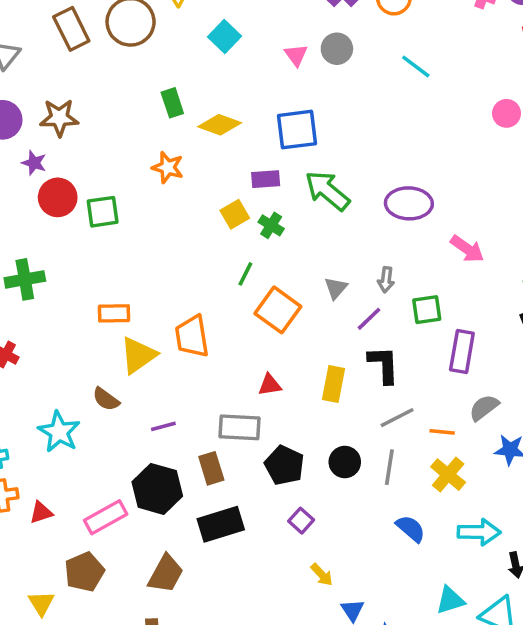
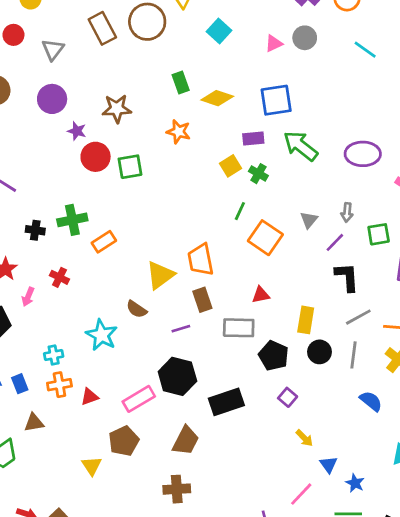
pink triangle: (296, 55) -> (274, 43), turned 42
brown star: (59, 118) -> (117, 109), moved
orange rectangle: (114, 313) -> (104, 242), moved, turned -30
yellow rectangle: (333, 384) -> (306, 320), moved
brown rectangle: (211, 468) -> (202, 300), moved

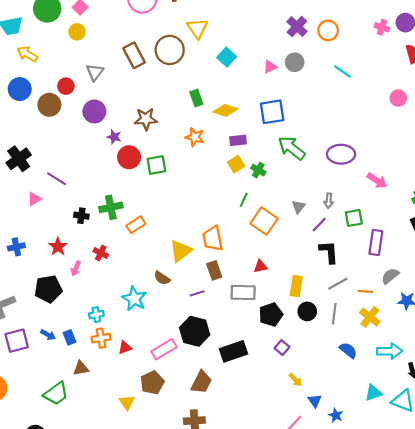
red circle: (13, 35) -> (66, 86), moved
purple rectangle: (253, 138) -> (238, 140), moved
black pentagon: (274, 356) -> (271, 315), turned 30

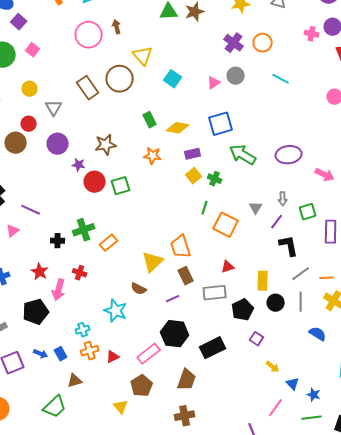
yellow circle: (77, 32) -> (30, 89), moved
pink arrow: (76, 268) -> (59, 290), size x1.5

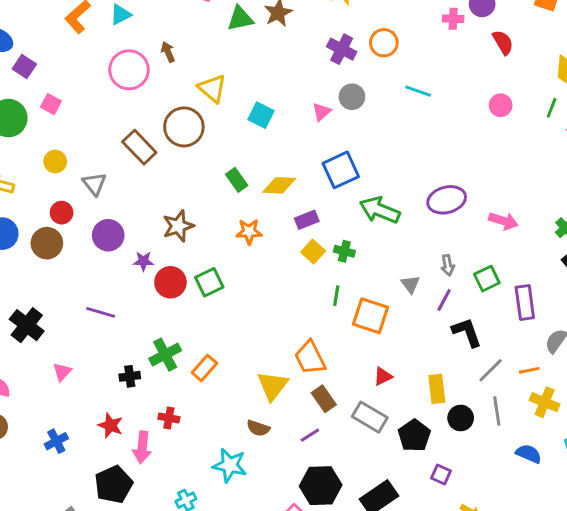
purple line: (31, 210) -> (101, 312), moved
gray rectangle: (215, 293) -> (370, 417), turned 45

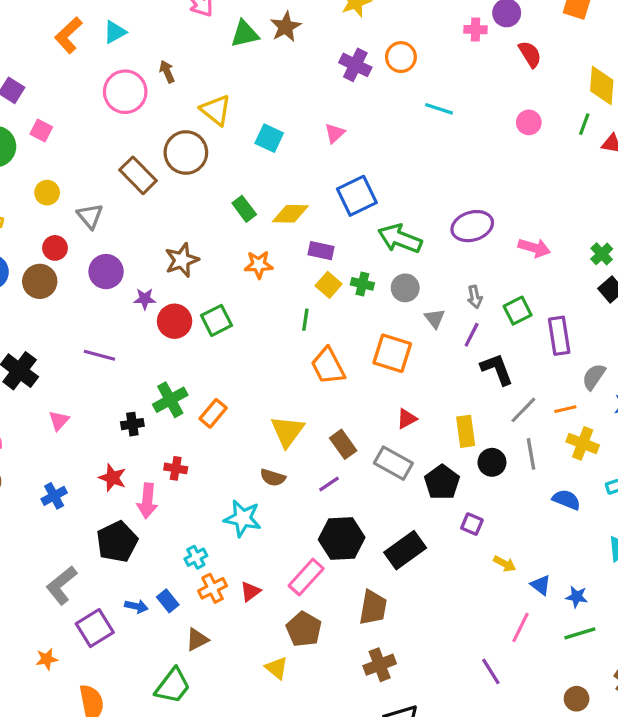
gray circle: (352, 97) -> (405, 288), moved
purple rectangle: (307, 220) -> (321, 251), turned 35
green line: (336, 296) -> (305, 320), moved
orange trapezoid: (310, 358) -> (328, 366), moved

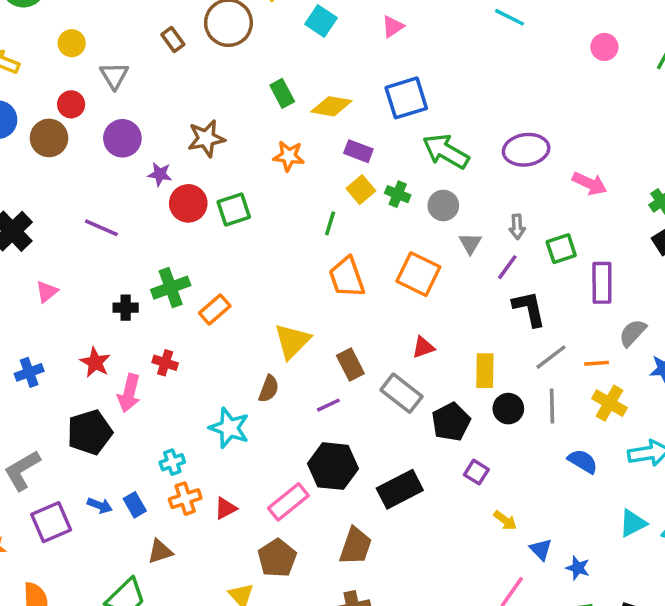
brown rectangle: (138, 175) -> (173, 40), size x0.6
brown semicircle: (273, 478) -> (269, 389), turned -95

